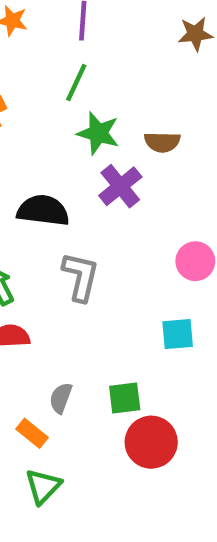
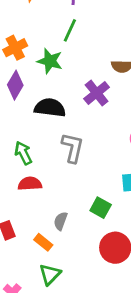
green star: (98, 133) -> (50, 61), moved
green square: (125, 398) -> (101, 208), moved, turned 36

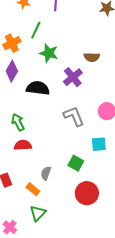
green line: (70, 30) -> (36, 30), moved
green star: (50, 61) -> (49, 53), moved
gray L-shape: (73, 148) -> (74, 116), moved, turned -35

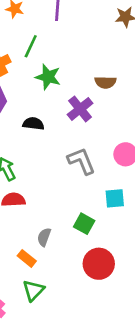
black semicircle: (38, 88) -> (33, 124), size x0.7

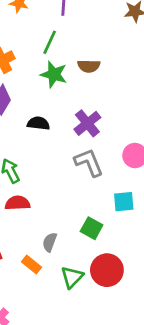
green line: (31, 46) -> (50, 42), moved
brown semicircle: (105, 82) -> (89, 66), moved
purple cross: (80, 109) -> (87, 123), moved
green triangle: (33, 290) -> (72, 277), moved

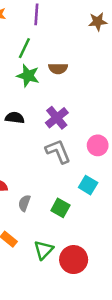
cyan square: (124, 202) -> (88, 185), turned 36
gray semicircle: (50, 242) -> (24, 203), moved
red circle: (107, 270) -> (74, 260), moved

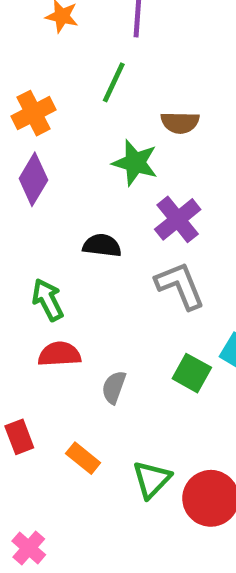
green star: (28, 76) -> (135, 163), moved
black semicircle: (15, 118) -> (102, 245), moved
green square: (60, 208) -> (192, 373), moved

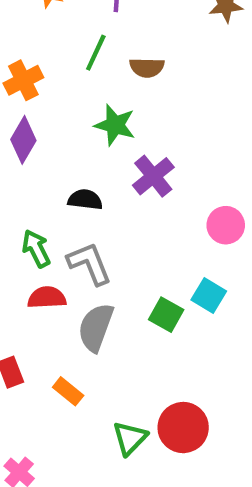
brown semicircle: (180, 123) -> (147, 68), moved
gray L-shape: (180, 286) -> (89, 264), moved
gray semicircle: (114, 387) -> (96, 327), size x1.6
green triangle: (152, 479) -> (130, 438), moved

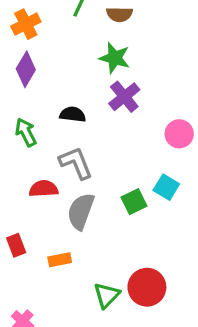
green star: (115, 125) -> (115, 58), moved
green arrow: (36, 249) -> (26, 132), moved
green square: (166, 315) -> (134, 202), turned 35
orange rectangle: (68, 391) -> (60, 260), turned -50

